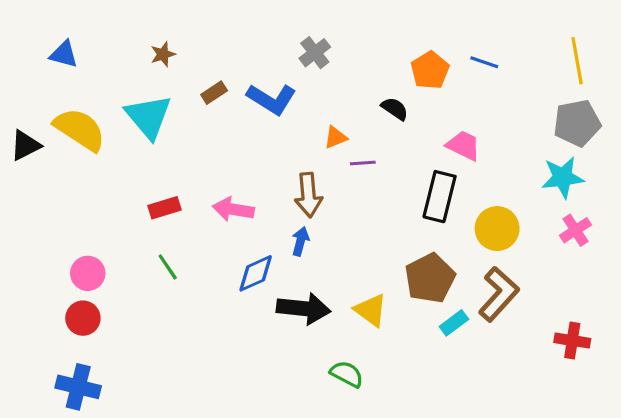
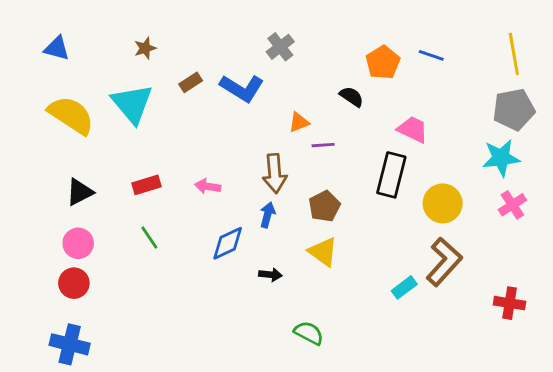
black triangle: (25, 145) -> (80, 192), moved
pink arrow: (233, 209) -> (208, 186), size x0.7
brown pentagon: (430, 278) -> (324, 206), moved, size x0.7
black arrow: (304, 309) -> (270, 275), size x0.5
yellow triangle: (371, 310) -> (323, 252), moved

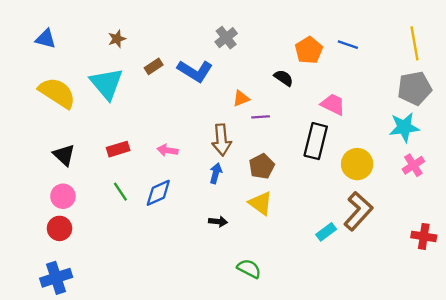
black triangle: (80, 192) -> (64, 155), turned -50
blue diamond: (228, 243) -> (158, 193), moved
red cross: (510, 303) -> (424, 236), moved
blue cross: (70, 344) -> (56, 278), turned -32

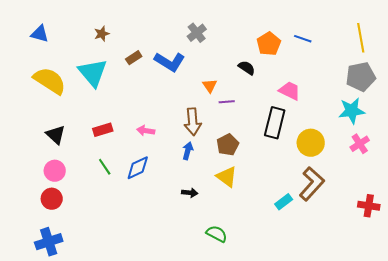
orange triangle: (241, 99) -> (210, 86), turned -42

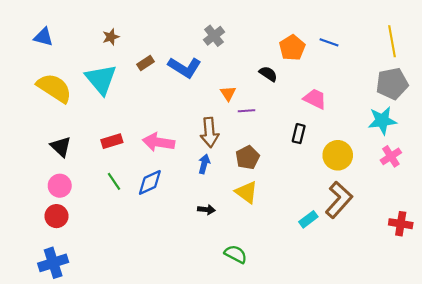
black rectangle: (275, 123) -> (299, 134), size x0.6
pink arrow: (146, 131) -> (159, 142), size x1.6

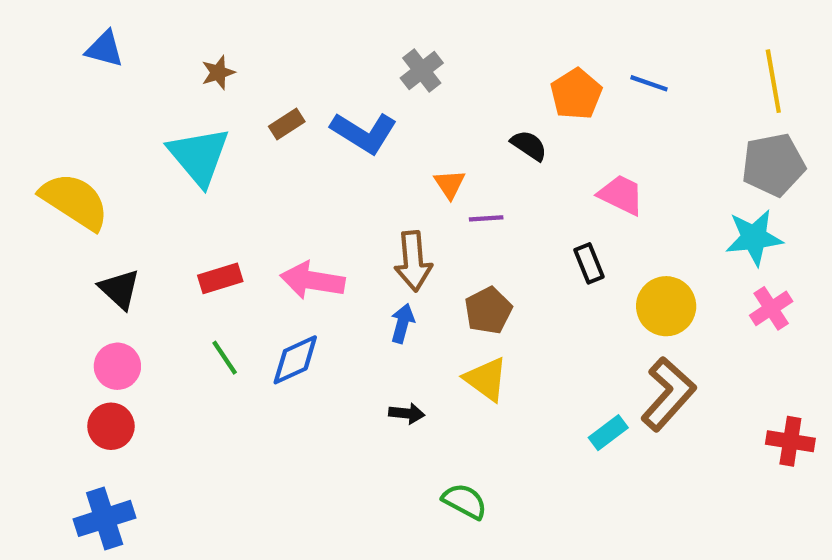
blue triangle: (43, 37) -> (105, 49), moved
yellow semicircle: (54, 88) -> (75, 201), moved
black rectangle: (299, 134) -> (589, 263), turned -36

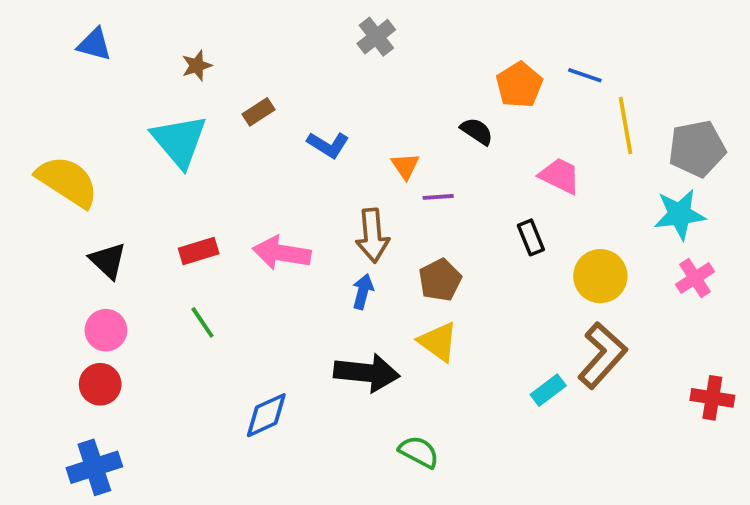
gray cross: (422, 70) -> (376, 37), moved
yellow line: (773, 81) -> (625, 125), moved
blue L-shape: (364, 133) -> (328, 145), moved, size x0.7
blue diamond: (295, 360) -> (266, 415), moved
black arrow: (407, 413) -> (367, 373), size x2.0

